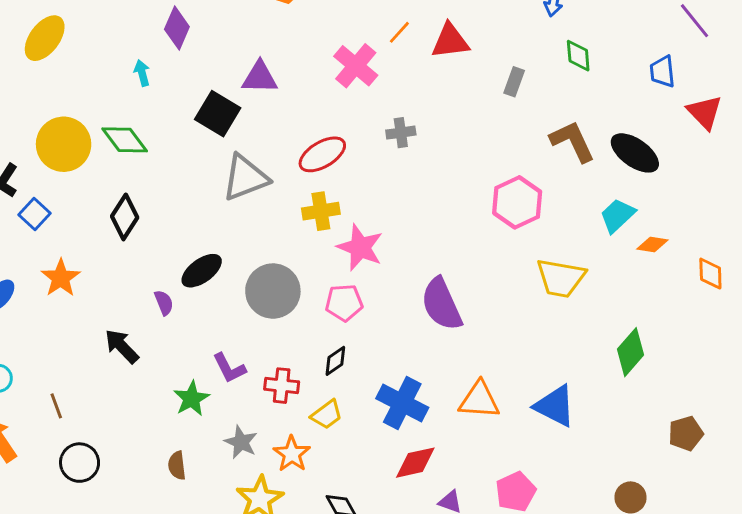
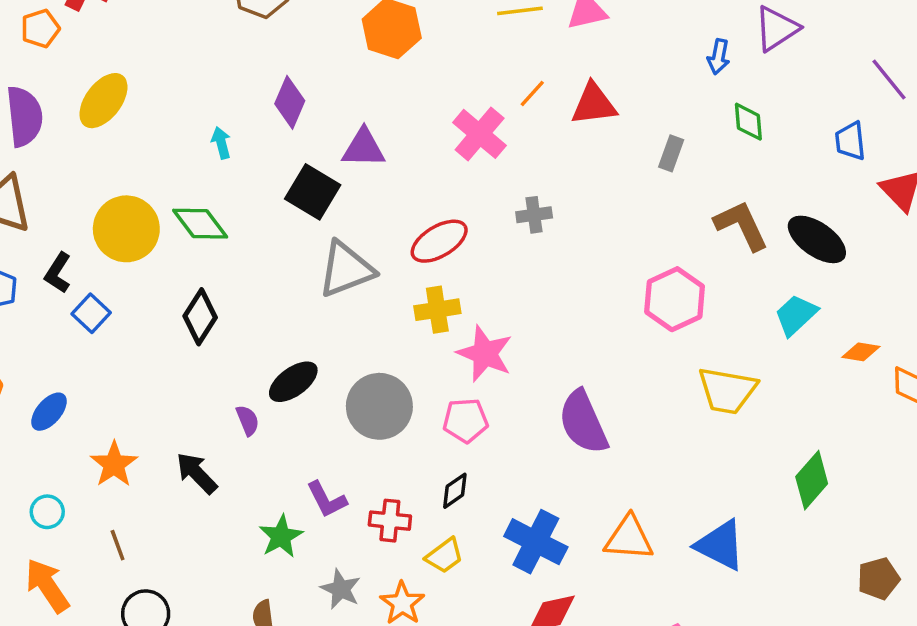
purple diamond: (177, 28) -> (290, 102), moved
orange diamond: (652, 245) -> (861, 352), moved
orange star: (61, 278) -> (114, 464), moved

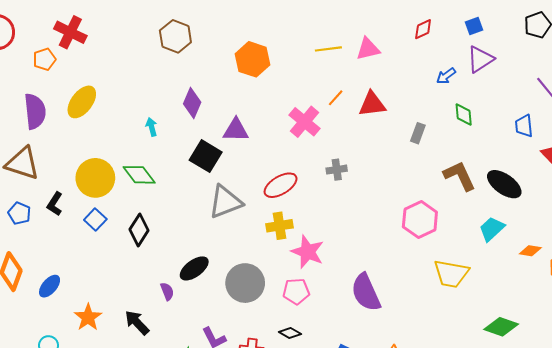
blue arrow: (719, 57) -> (446, 76), turned 42
blue square: (91, 313) -> (95, 220), moved
green diamond: (812, 480) -> (501, 327), turned 68
black diamond: (455, 491) -> (290, 333), turned 65

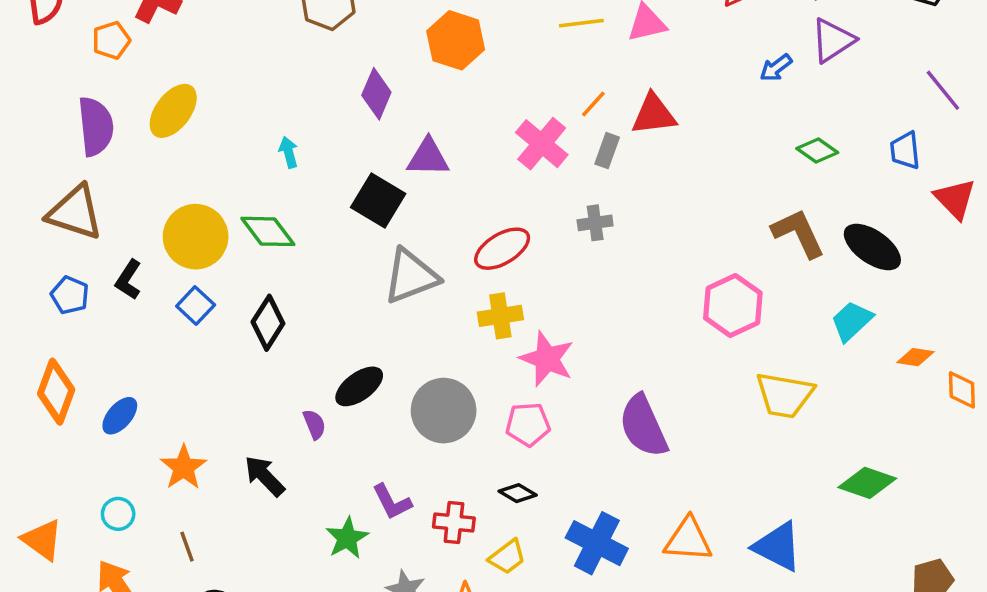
purple diamond: (192, 103) -> (376, 94), moved
green diamond: (464, 114) -> (817, 151), moved, turned -50
gray rectangle: (418, 133) -> (607, 151), moved

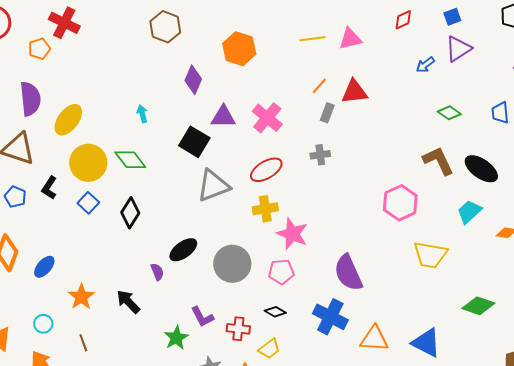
yellow ellipse: (173, 111) -> (68, 120), moved
pink cross: (542, 144) -> (267, 118), moved
blue cross: (597, 543) -> (330, 317), moved

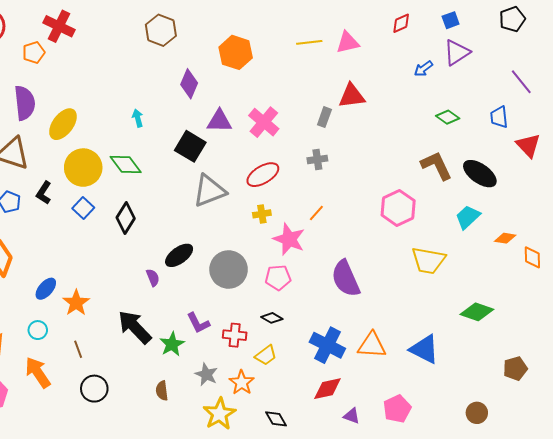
orange line: (319, 86) -> (316, 213), moved
yellow cross: (265, 209) -> (262, 214), size x0.7
blue ellipse: (44, 267) -> (46, 289), moved
black arrow: (128, 302) -> (135, 327), moved, size x1.4
blue cross: (330, 317) -> (327, 345), moved

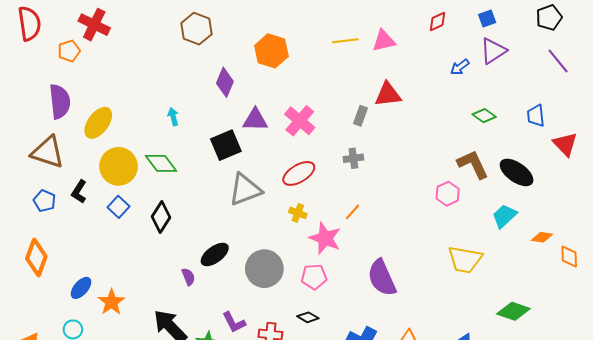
purple line: (521, 82) -> (558, 61), moved
black square: (190, 146) -> (226, 145), turned 36
pink hexagon: (398, 208) -> (448, 194), moved, size x0.7
yellow cross: (262, 214) -> (298, 213), turned 30

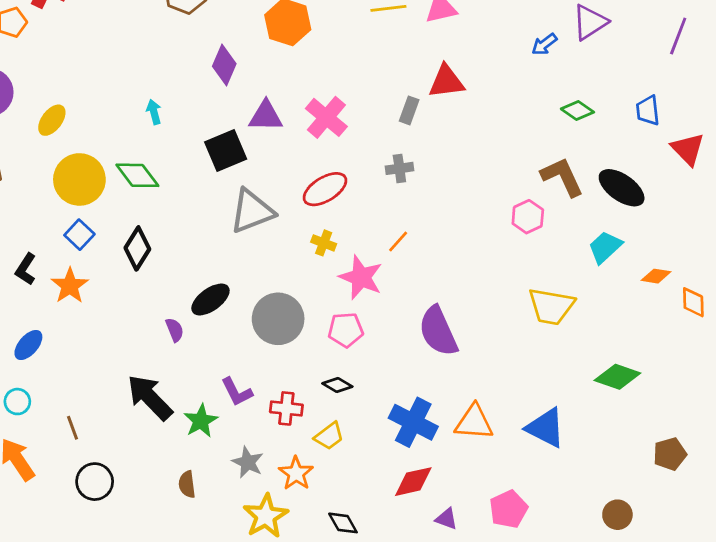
purple line: (558, 61) -> (678, 36), turned 60
yellow ellipse: (98, 123) -> (52, 120), size x0.7
black L-shape: (79, 192) -> (26, 269), moved
orange star: (111, 302) -> (70, 286), moved

